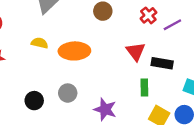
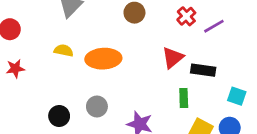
red triangle: (136, 52) -> (173, 58), turned 30

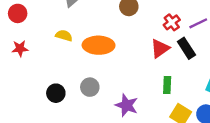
red cross: (186, 16) -> (172, 22), moved
black rectangle: (203, 70) -> (186, 48), moved, turned 45

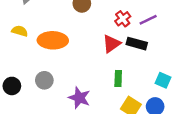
black rectangle: (186, 48) -> (137, 44), turned -42

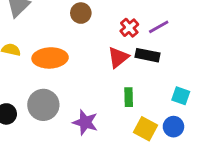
gray circle: (44, 80) -> (43, 105), size x1.5

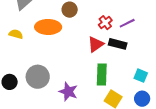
orange ellipse: (50, 58) -> (48, 27), moved
green rectangle: (129, 97) -> (102, 75), size x1.5
blue circle: (173, 127) -> (142, 99), moved

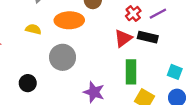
gray circle: (38, 77) -> (63, 57), moved

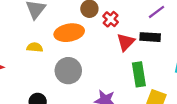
red cross: (133, 14) -> (111, 19), moved

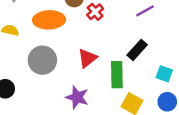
black rectangle: (150, 37) -> (137, 50), moved, turned -60
red triangle: (126, 42) -> (87, 58), moved

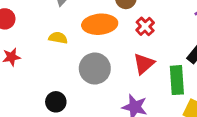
red cross: (95, 12) -> (145, 26), moved

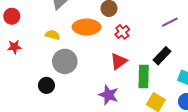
gray circle: (95, 69) -> (65, 61), moved

